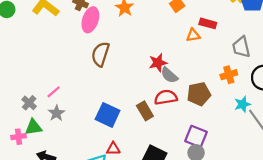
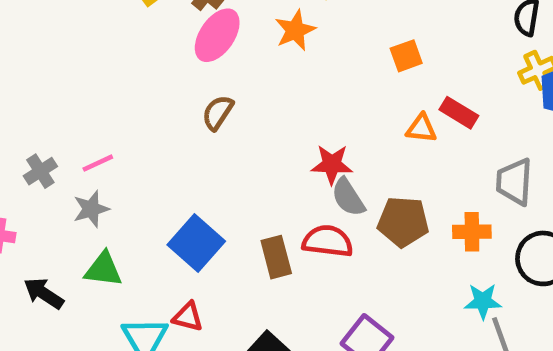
brown semicircle: (100, 54) -> (218, 113), size x0.7
brown pentagon: (199, 94) -> (403, 222), moved
green triangle: (33, 127) -> (103, 269), moved

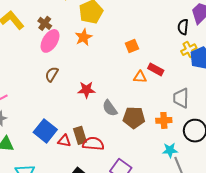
red star: (332, 164) -> (86, 90), moved
red semicircle: (328, 241) -> (93, 144), moved
red triangle: (188, 317) -> (64, 141), moved

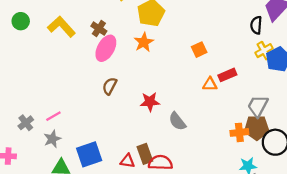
red rectangle: (156, 69) -> (227, 75), turned -49
gray trapezoid: (181, 98) -> (258, 106), turned 30
brown pentagon: (134, 118) -> (257, 128), moved
blue square: (45, 131) -> (89, 154), moved, turned 35

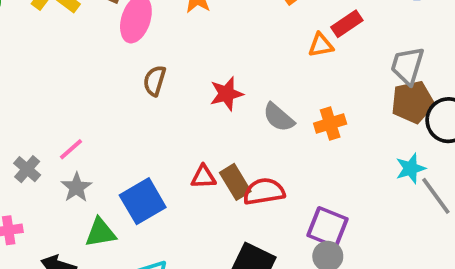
orange cross: (239, 132) -> (330, 124), moved
red triangle: (127, 161) -> (203, 177), moved

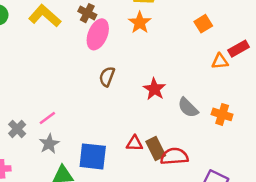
red star: (226, 94) -> (154, 89), turned -30
orange cross: (330, 124) -> (222, 114), turned 30
blue square: (143, 201) -> (93, 156), turned 32

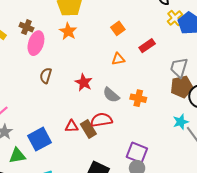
orange triangle: (220, 61) -> (118, 59), moved
blue square: (93, 156) -> (40, 139), turned -30
red semicircle: (174, 156) -> (101, 120), moved

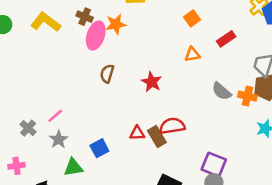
orange star: (68, 31) -> (116, 24), moved, turned 30
gray semicircle: (111, 95) -> (221, 91), moved
orange cross: (138, 98) -> (247, 96), moved
blue square: (40, 139) -> (99, 148), size x0.7

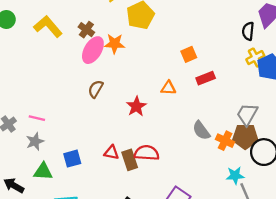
red rectangle: (226, 39) -> (206, 78), moved
orange triangle: (192, 54) -> (168, 88), moved
pink line: (55, 116) -> (37, 118), turned 42

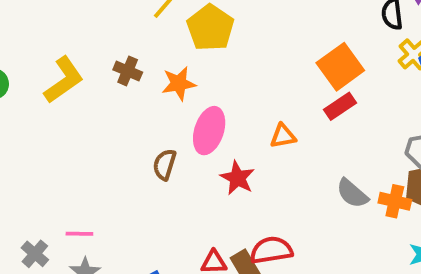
yellow L-shape: (48, 26) -> (64, 80), turned 108
pink ellipse: (93, 50) -> (209, 131), moved
orange square: (189, 54) -> (340, 67), moved, size x1.6

